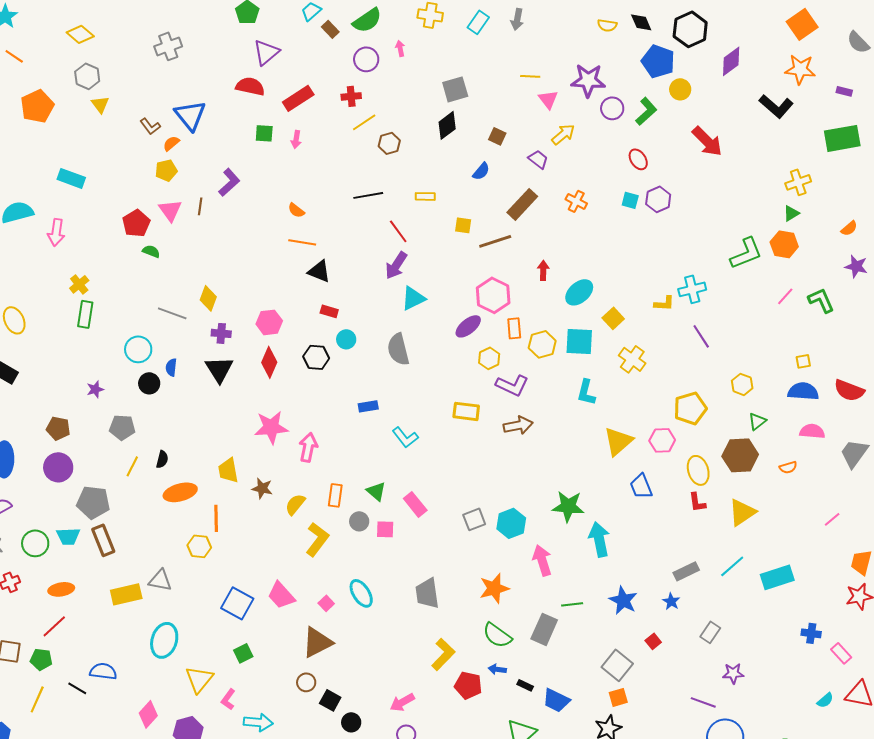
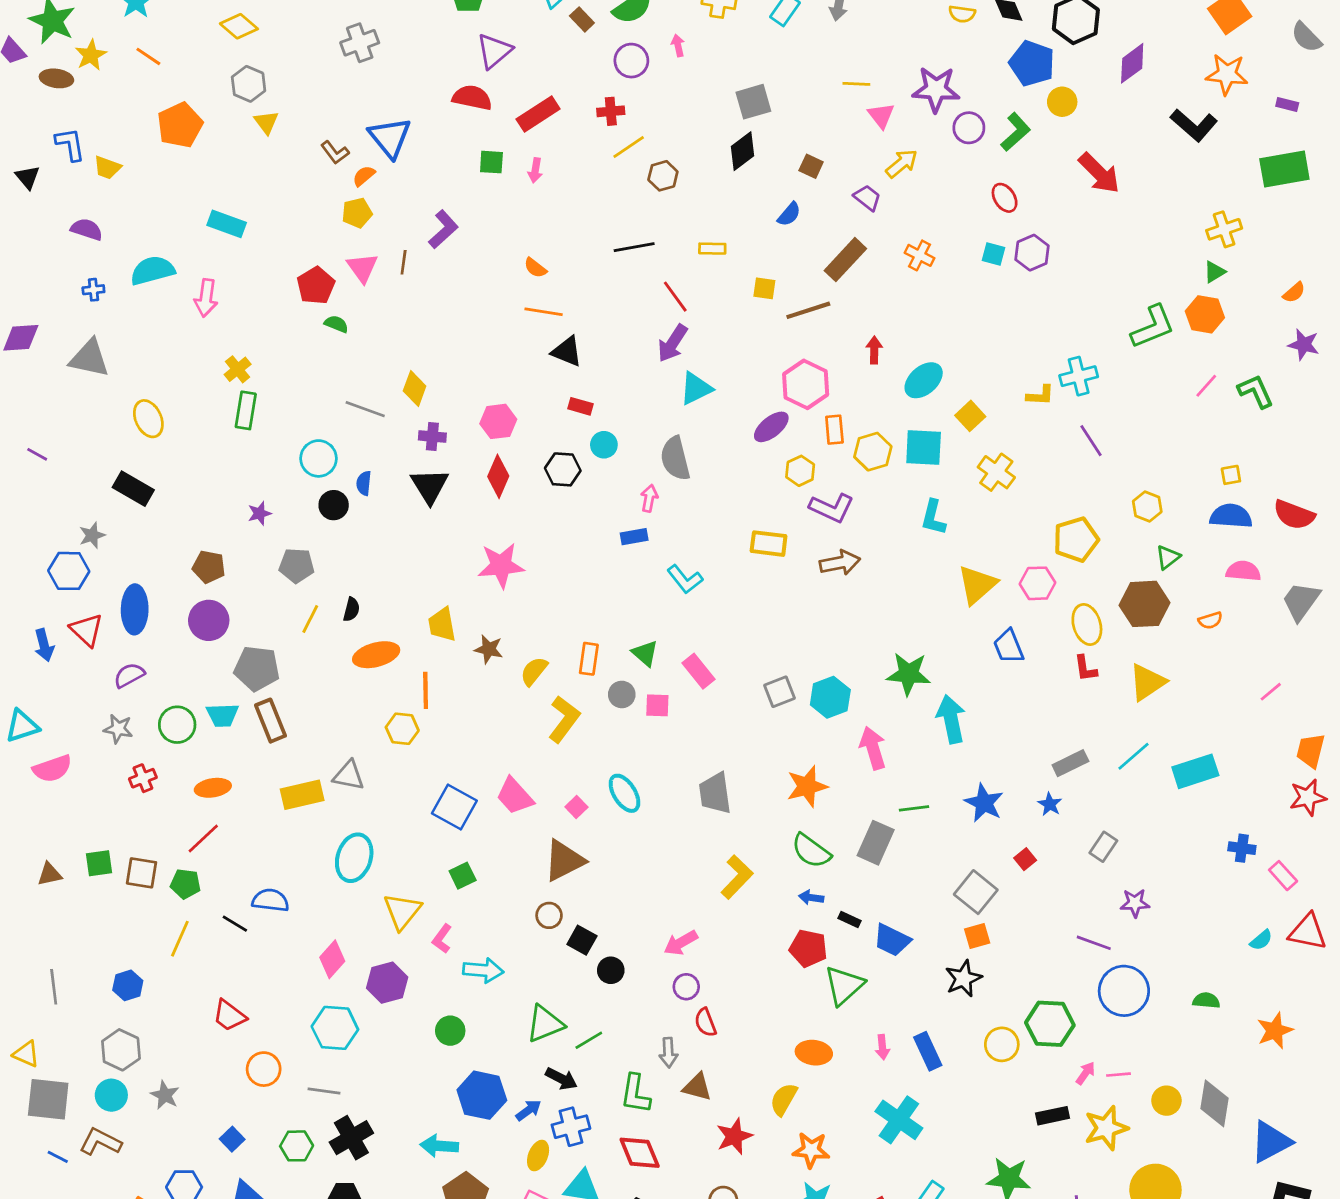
pink arrow: (308, 447) -> (649, 498), moved, size x0.7
red pentagon: (468, 685) -> (808, 948), moved

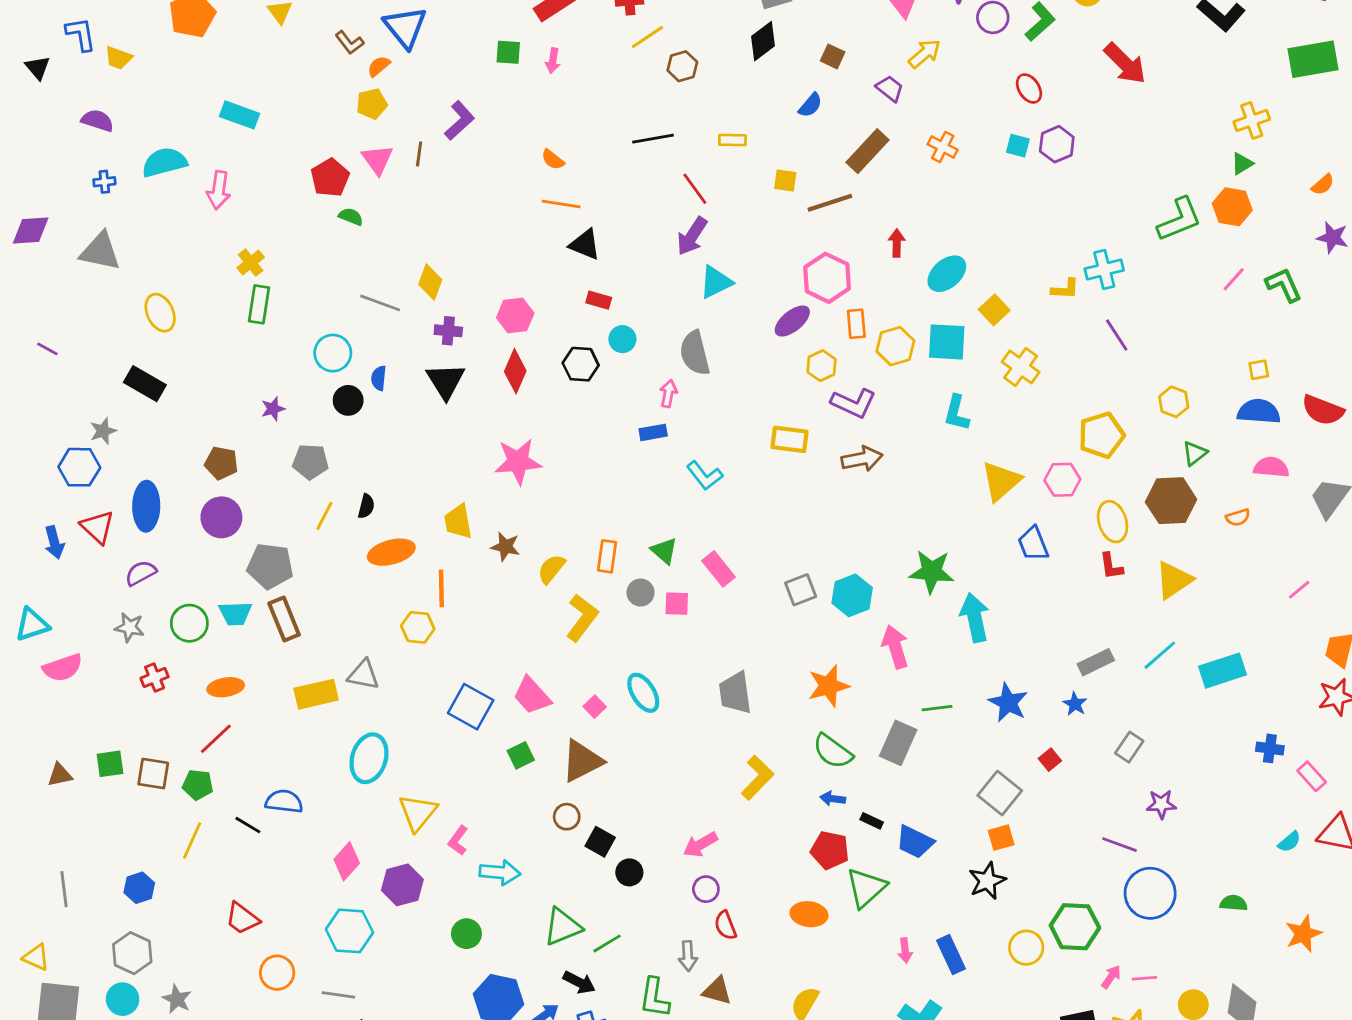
green square: (463, 876) -> (521, 755), moved
orange ellipse: (814, 1053) -> (809, 914), moved

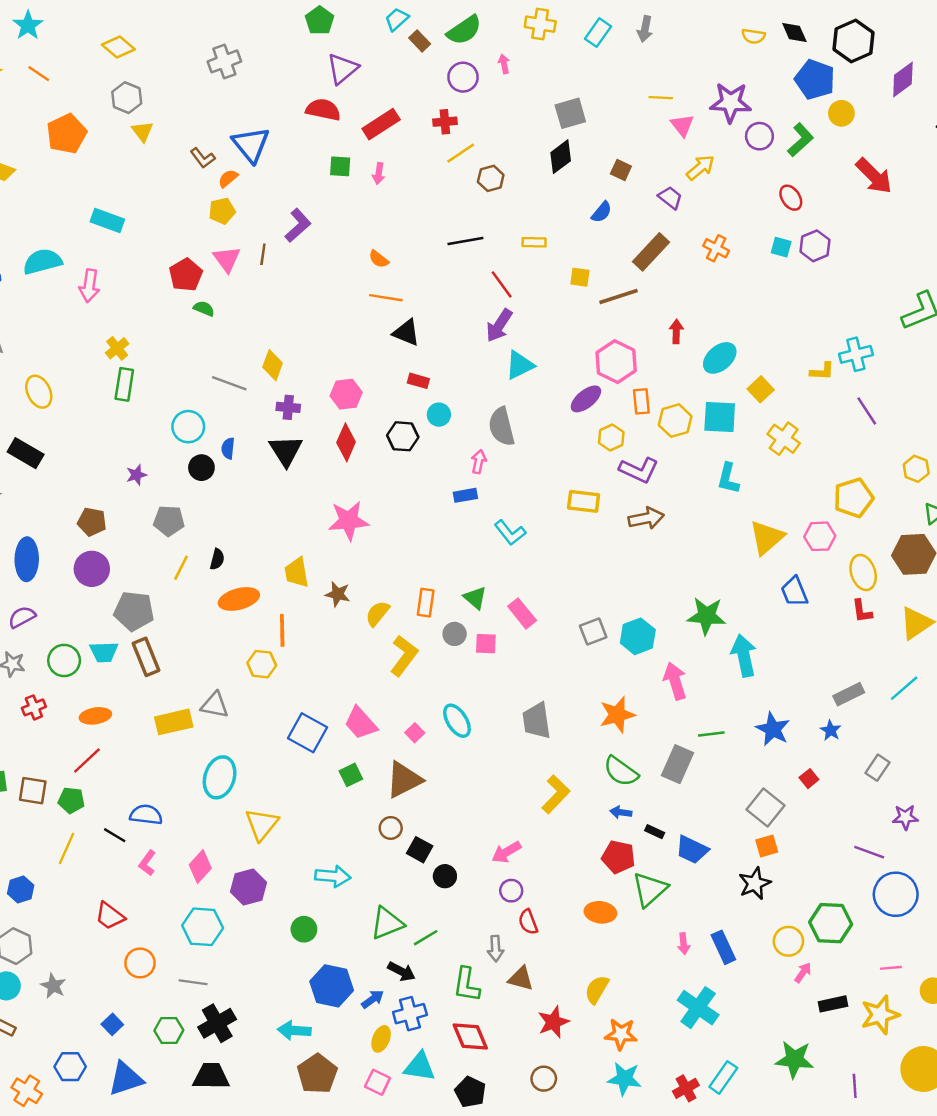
pink L-shape: (458, 840) -> (147, 863), moved
pink arrow: (1111, 977) -> (803, 973), moved

